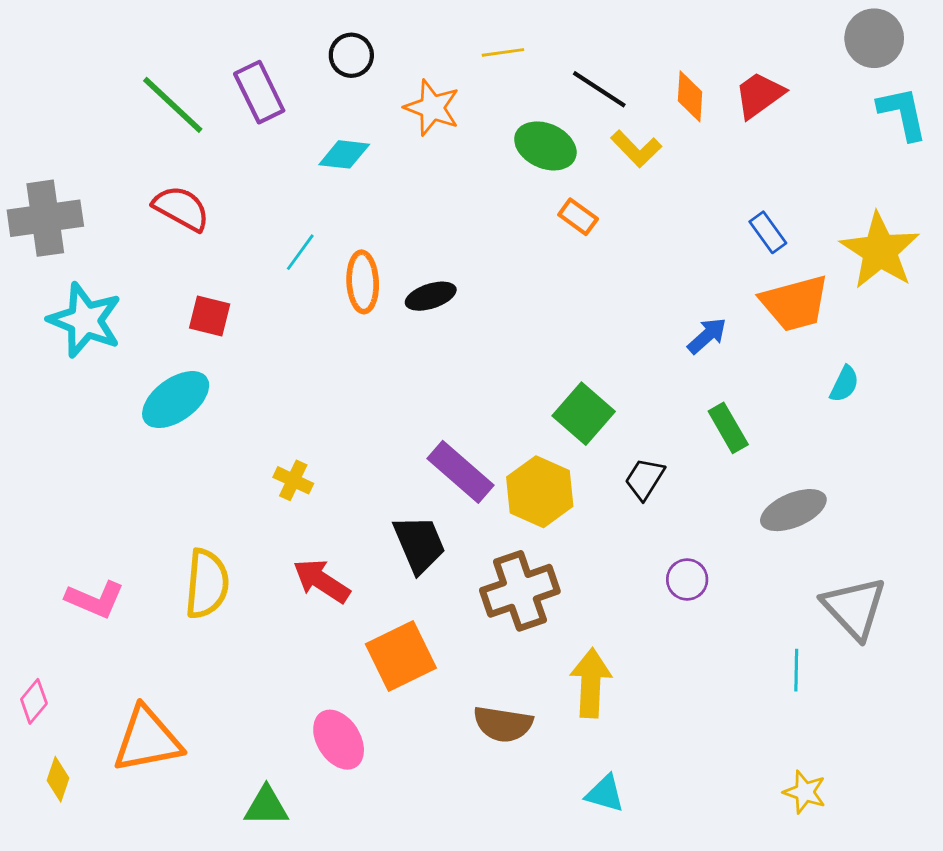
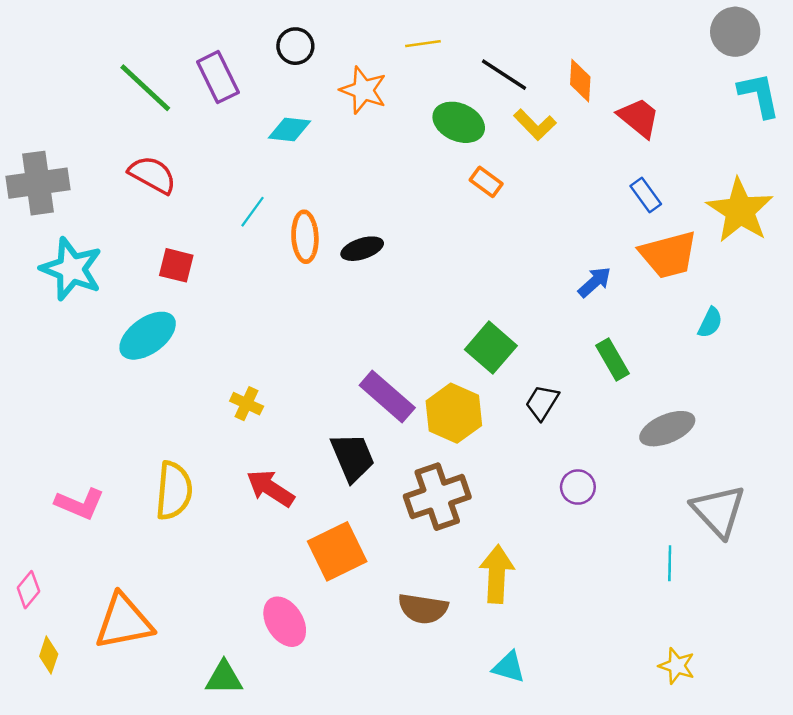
red trapezoid: (759, 95) -> (639, 118), moved, turned 75

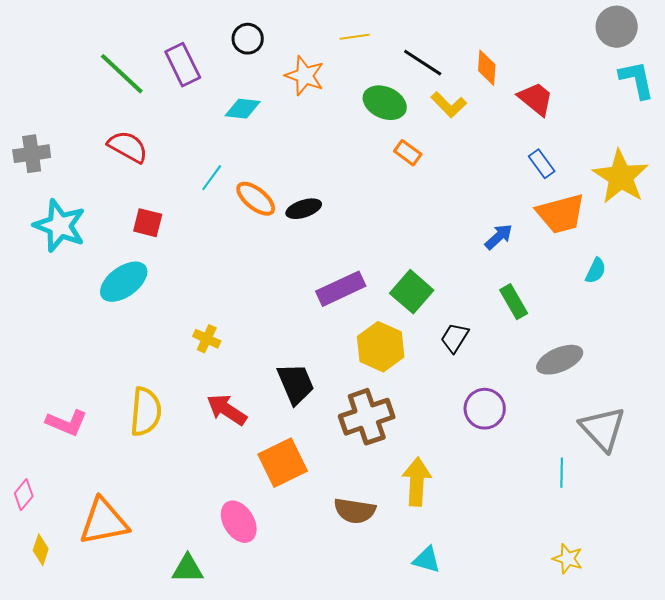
gray cross: (38, 183) -> (32, 154), size x0.7
orange ellipse: (305, 237) -> (256, 199), turned -48
purple rectangle: (387, 396) -> (341, 289), moved, turned -66
purple circle: (578, 487) -> (485, 409), size x1.4

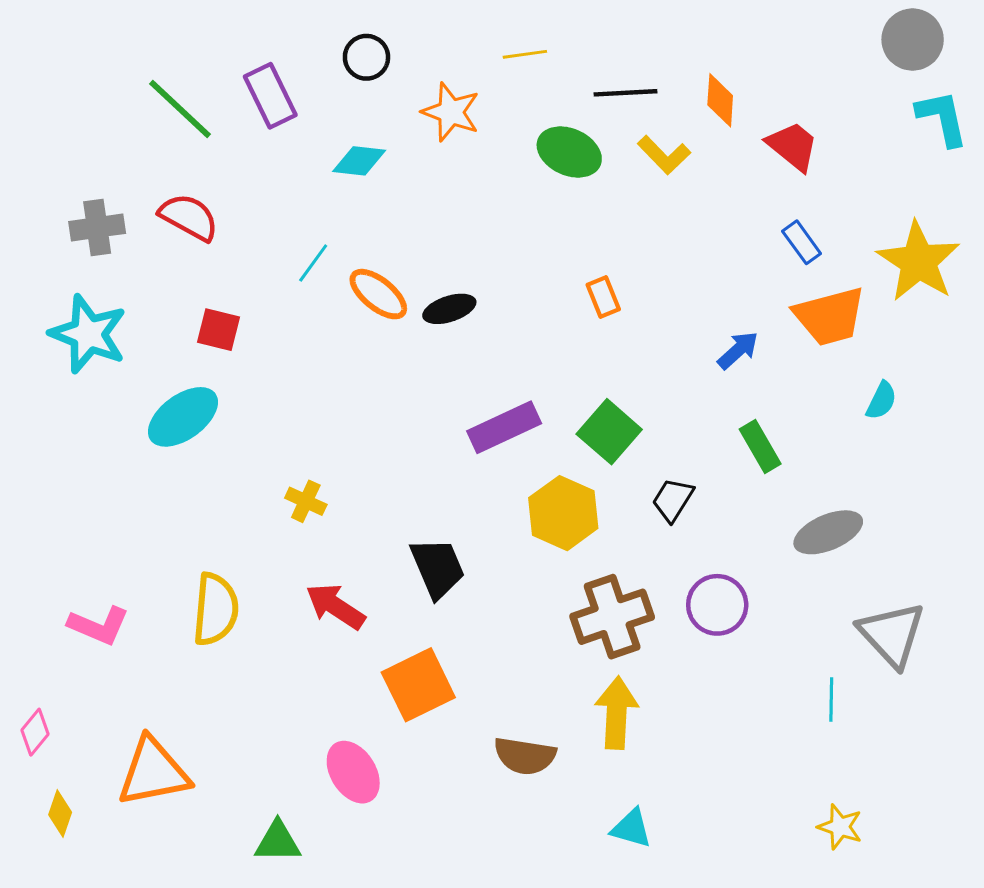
black line: (423, 63) -> (625, 93), turned -36
orange rectangle: (408, 153) -> (603, 297), moved, turned 32
gray cross: (32, 154) -> (97, 227), moved
brown cross: (367, 417) -> (612, 617), moved

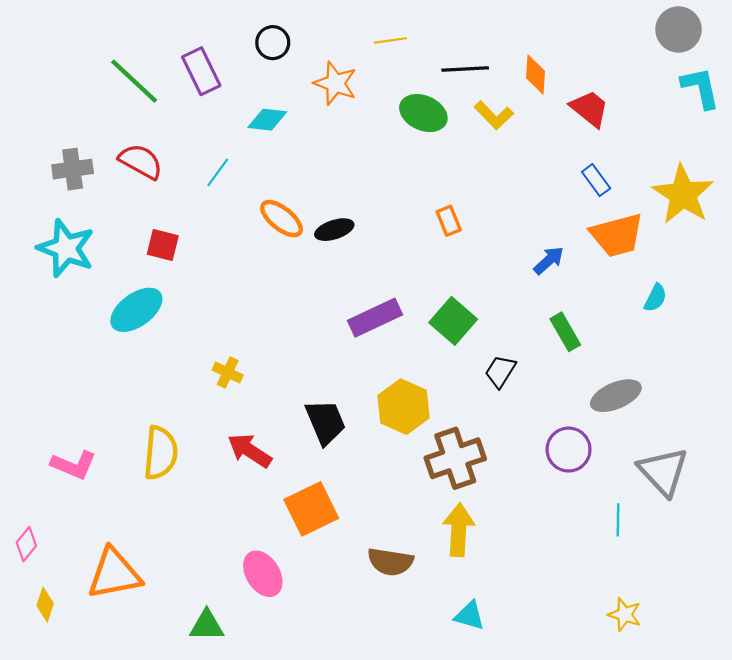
cyan line: (313, 263) -> (218, 172), moved
yellow hexagon: (563, 513) -> (404, 407), moved
purple circle: (717, 605) -> (569, 450), moved

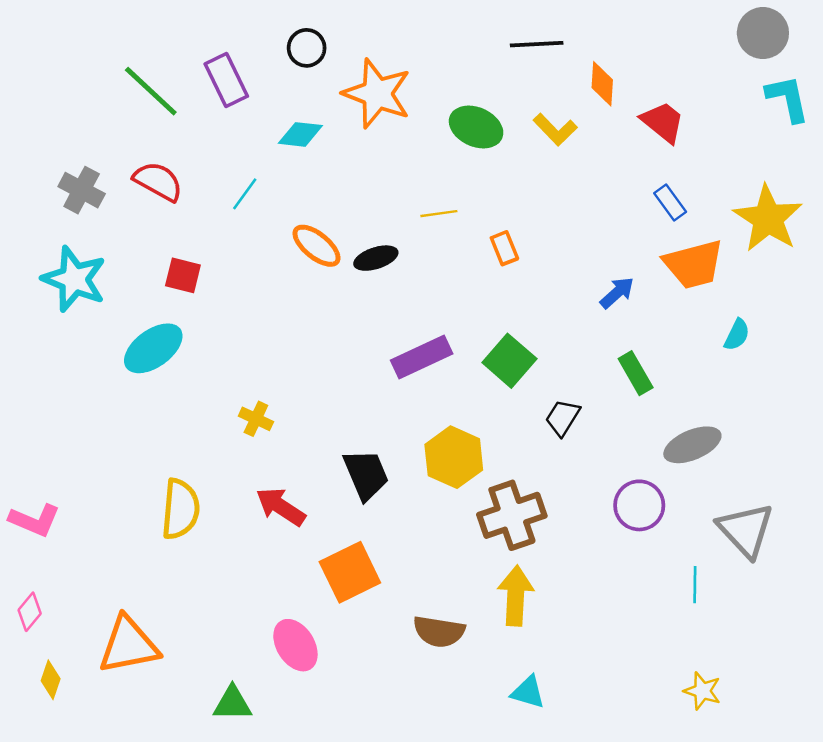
yellow line: (390, 40) -> (439, 214), moved
black line: (465, 69) -> (537, 44), moved
orange star: (335, 83) -> (377, 94), size x1.4
gray cross: (73, 169) -> (82, 190), turned 36
pink L-shape: (74, 465) -> (35, 520), moved

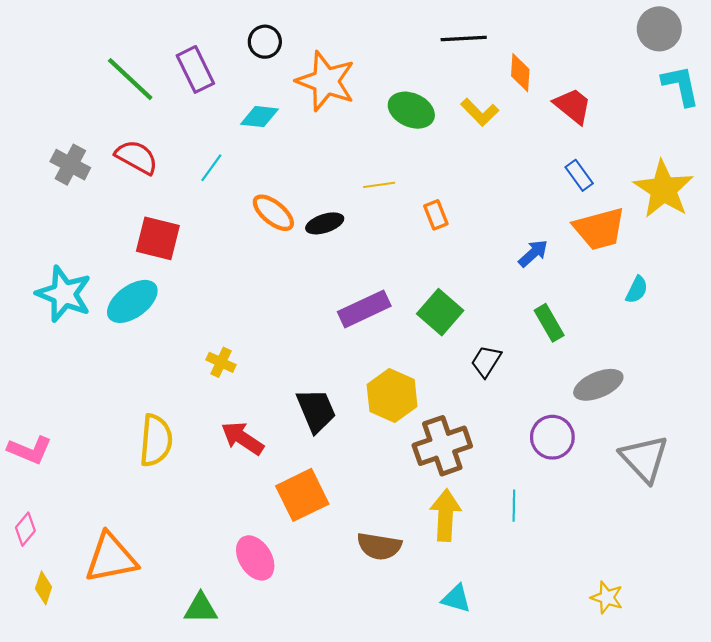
red square: (183, 275) -> (158, 238), size x1.4
cyan star: (74, 279) -> (64, 294), moved
cyan line: (695, 585) -> (514, 506), moved

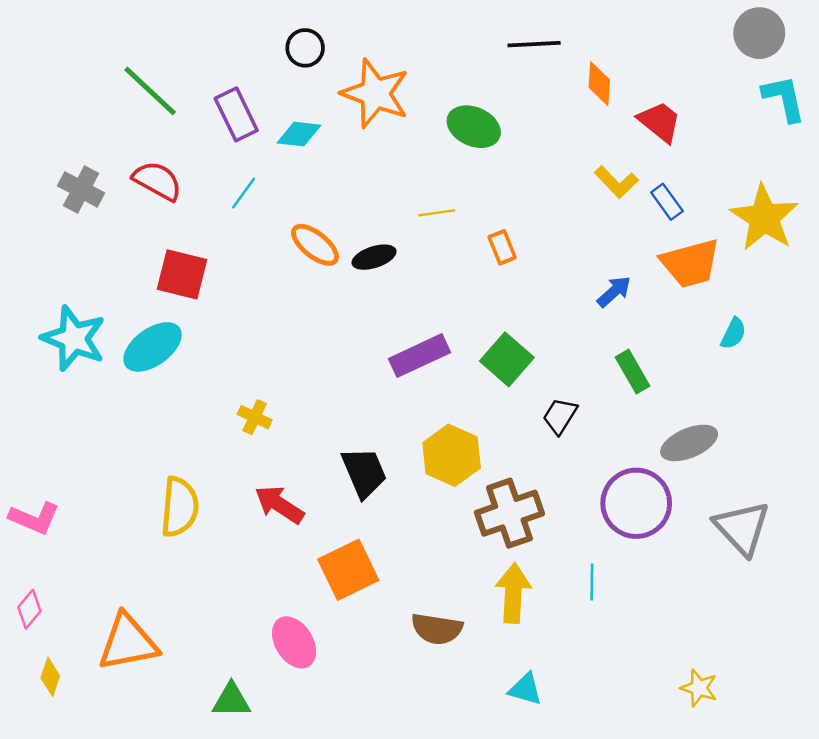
purple rectangle: (195, 69) -> (236, 114), moved
yellow L-shape: (480, 112) -> (616, 182), moved
purple circle: (552, 437) -> (636, 503), size x1.4

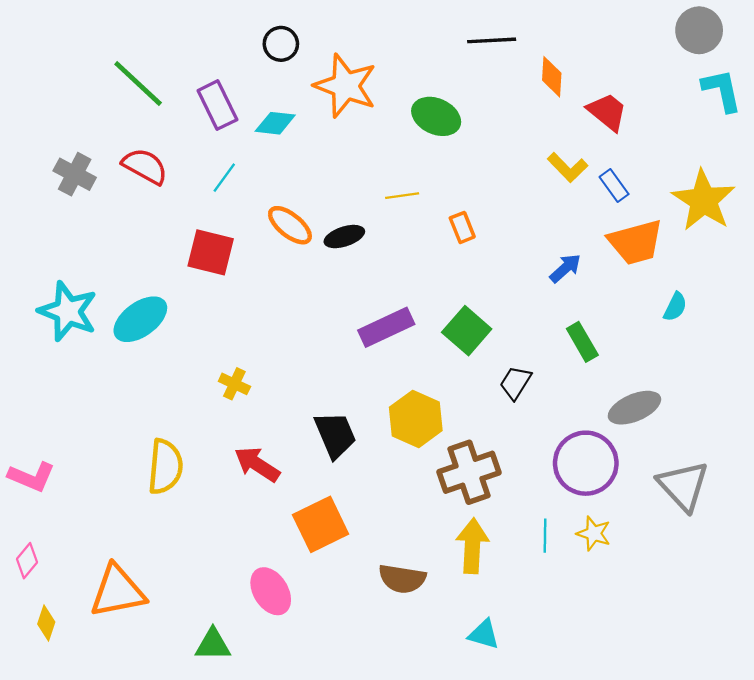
red square: (182, 274) -> (211, 252), moved
yellow star: (699, 688) -> (594, 533), moved

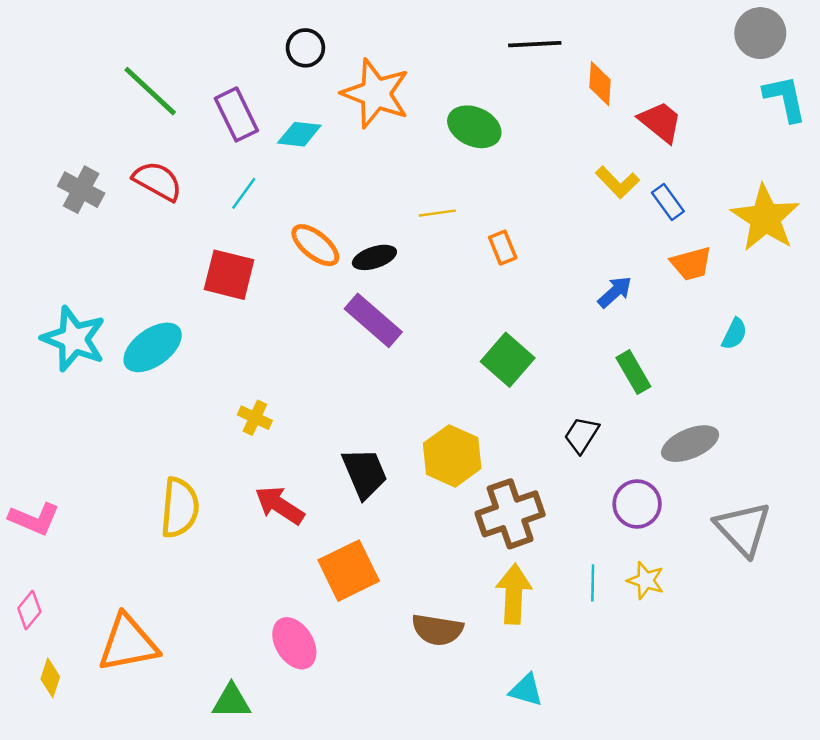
orange trapezoid: (636, 242) -> (691, 264), size x0.7
purple rectangle: (386, 327) -> (373, 320), moved, turned 66
black trapezoid: (515, 383) -> (582, 435), moved
purple circle: (586, 463) -> (637, 504), size x0.7

